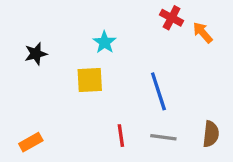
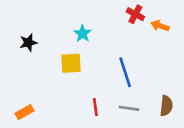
orange arrow: (203, 32) -> (160, 26), turned -30

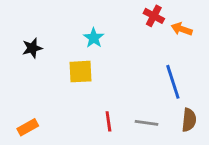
blue line: (125, 72) -> (173, 82), moved

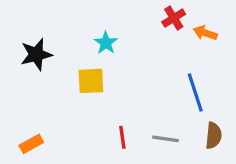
red cross: (154, 16) -> (174, 18), turned 30
black star: (32, 48) -> (36, 54), size x1.4

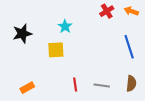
orange arrow: (205, 33) -> (131, 11), moved
blue line: (195, 93) -> (129, 47), moved
orange rectangle: (31, 144) -> (27, 88), moved

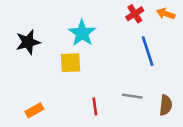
cyan star: (65, 26) -> (82, 33), size x1.5
blue line: (129, 47) -> (148, 51), moved
gray line: (102, 85) -> (132, 96), moved

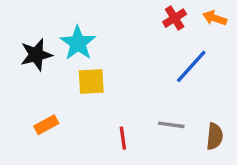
cyan star: (82, 33) -> (78, 43), moved
blue line: (148, 51) -> (191, 66), turned 60
orange rectangle: (34, 110) -> (46, 125), moved

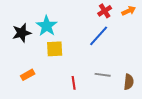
orange arrow: (215, 18) -> (129, 11), turned 136
blue line: (191, 66) -> (99, 36), moved

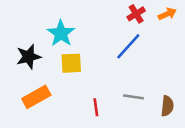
black star: (22, 33) -> (29, 57), moved
orange rectangle: (28, 75) -> (36, 97), size x1.5

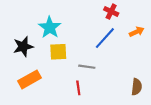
red cross: (136, 14) -> (111, 12), turned -32
orange arrow: (167, 14) -> (137, 32), moved
gray line: (134, 97) -> (87, 67), moved

